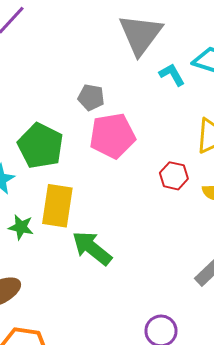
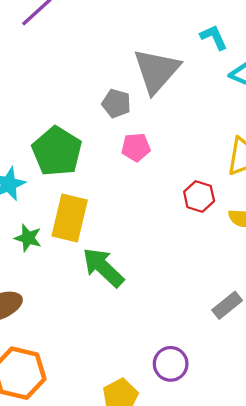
gray triangle: (140, 34) -> (156, 71), moved
cyan L-shape: (172, 75) -> (214, 37), moved
pink pentagon: (112, 136) -> (136, 147), size x0.6

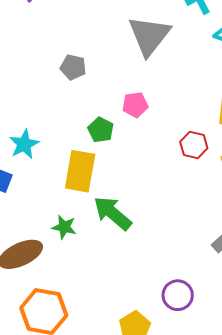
gray pentagon: (116, 103) -> (73, 67), moved
green pentagon: (57, 151) -> (101, 130), moved, size x0.6
green star: (28, 238) -> (64, 227), moved

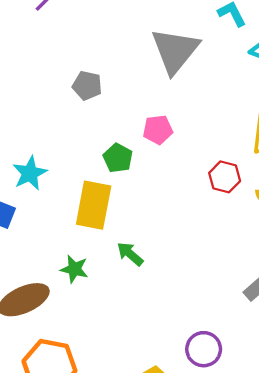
green arrow: (113, 213) -> (130, 254), size x0.6

